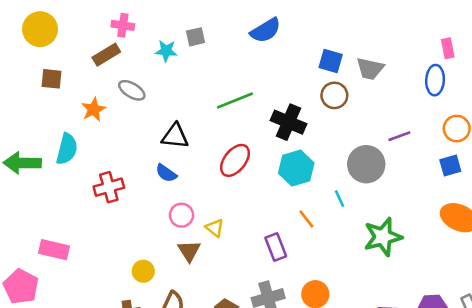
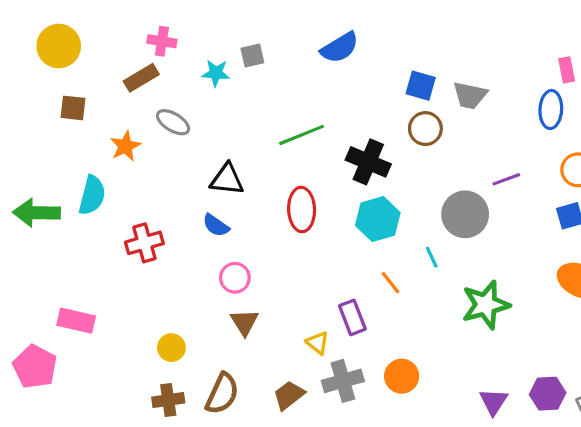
red ellipse: (235, 160) -> (302, 210), turned -40
yellow triangle: (215, 228) -> (317, 343), moved
yellow circle: (143, 271) -> (171, 348), moved

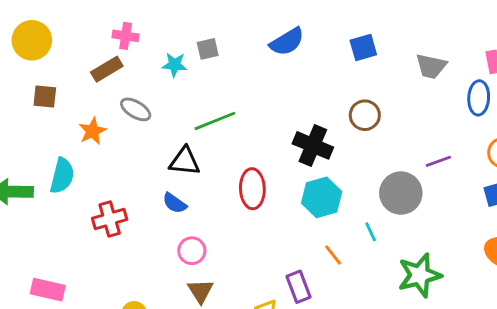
blue square: (421, 86) -> (363, 47), moved, turned -32
gray trapezoid: (470, 95) -> (431, 66), moved
green line: (302, 135) -> (215, 121), moved

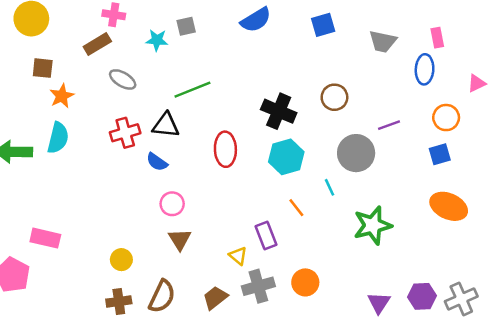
brown circle: (365, 115) -> (334, 97), moved
orange star: (92, 131) -> (62, 96), moved
red cross: (110, 219) -> (125, 133), moved

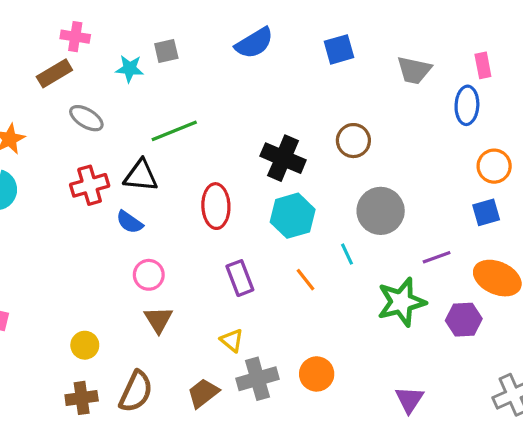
purple line: (389, 125) -> (437, 257), moved
purple rectangle: (266, 236) -> (240, 278), moved
purple hexagon: (422, 296) -> (464, 320), moved

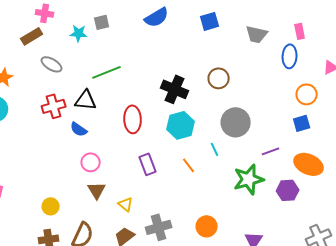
yellow triangle: (232, 340) -> (126, 204), moved
orange circle: (317, 374) -> (207, 226), moved

